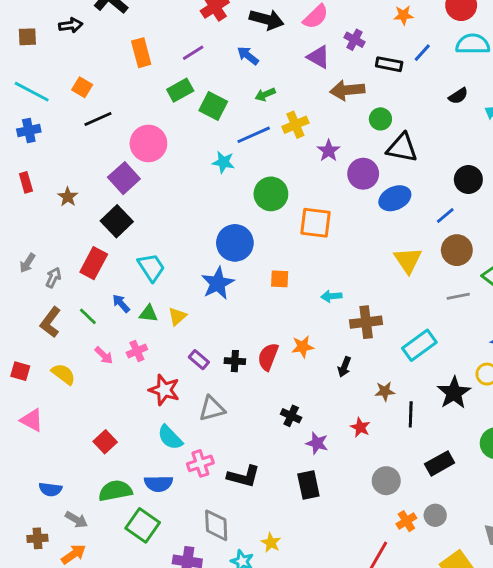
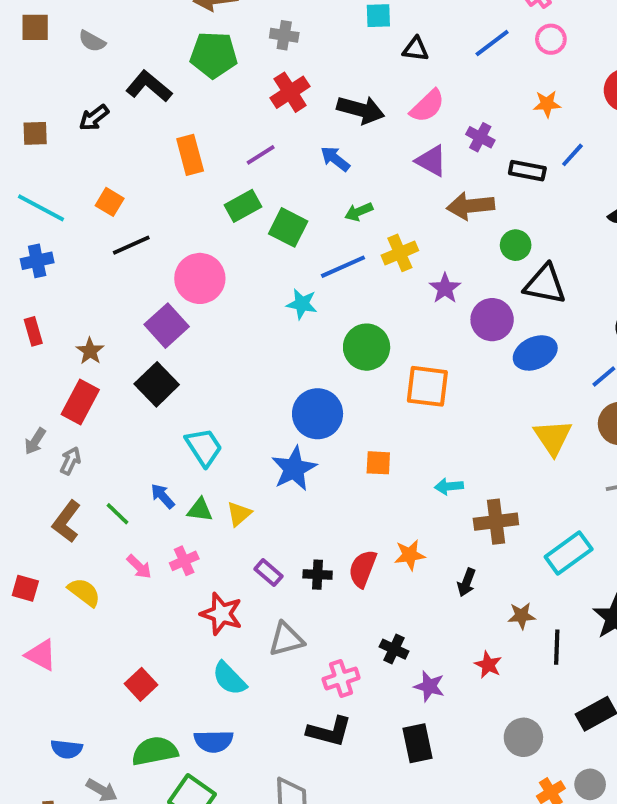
black arrow: (71, 25) -> (94, 118), turned 150
red rectangle: (94, 263) -> (80, 402), moved
pink cross: (200, 463) -> (341, 678), moved

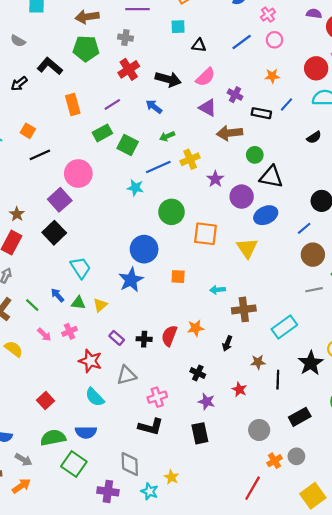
yellow triangle: (553, 437) -> (247, 248), moved
black cross: (394, 649) -> (198, 373), moved

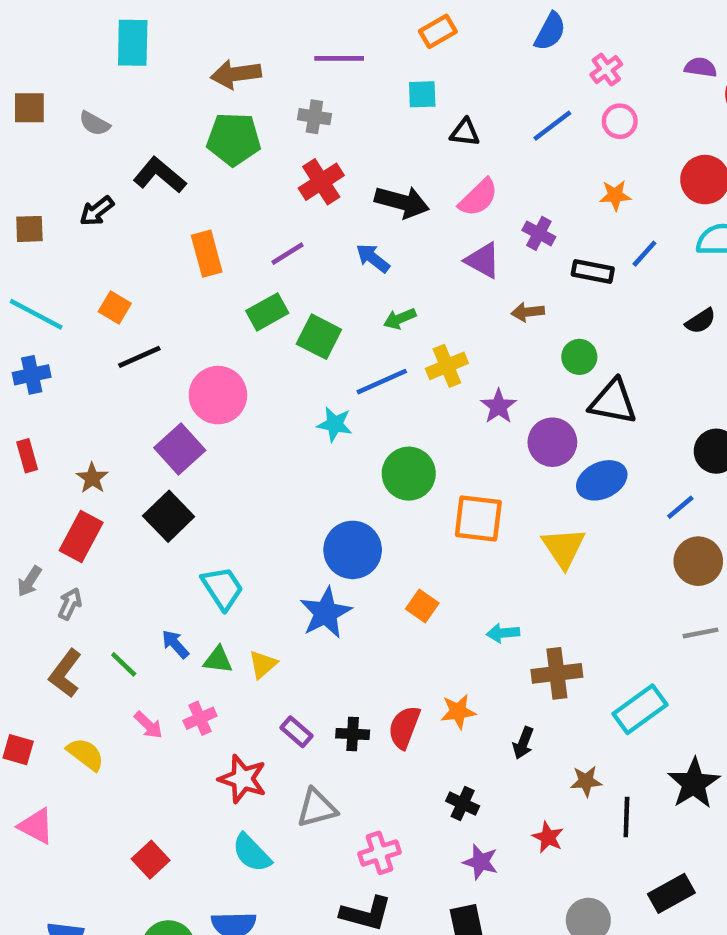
brown arrow: (230, 133) -> (528, 312), size x0.6
orange square: (178, 277) -> (422, 606), turned 32

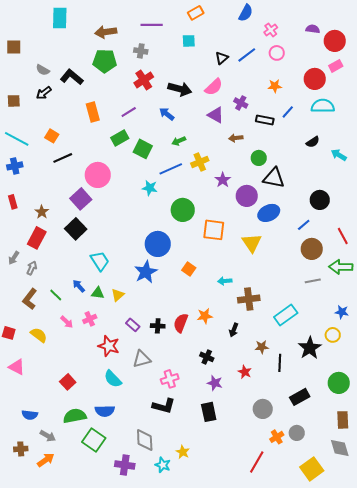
gray semicircle: (94, 123) -> (43, 70), moved
black triangle: (465, 132) -> (222, 58), moved, turned -48

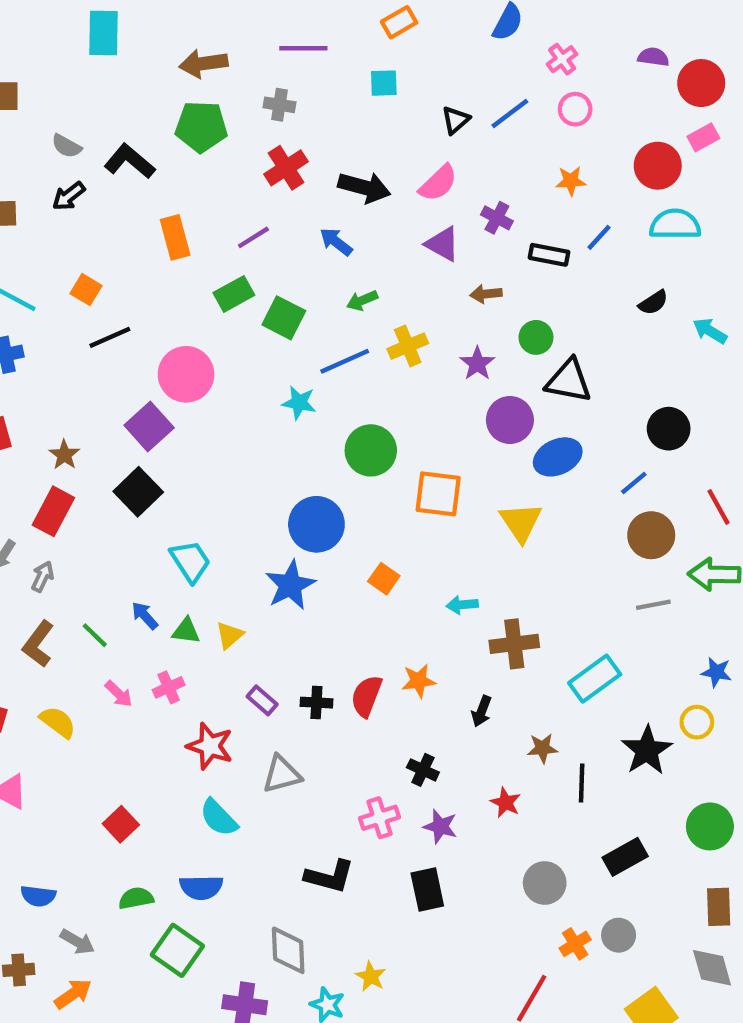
purple star: (223, 180) -> (477, 363), moved
pink cross: (170, 379) -> (379, 818), moved
green semicircle: (75, 416) -> (136, 898), size x0.7

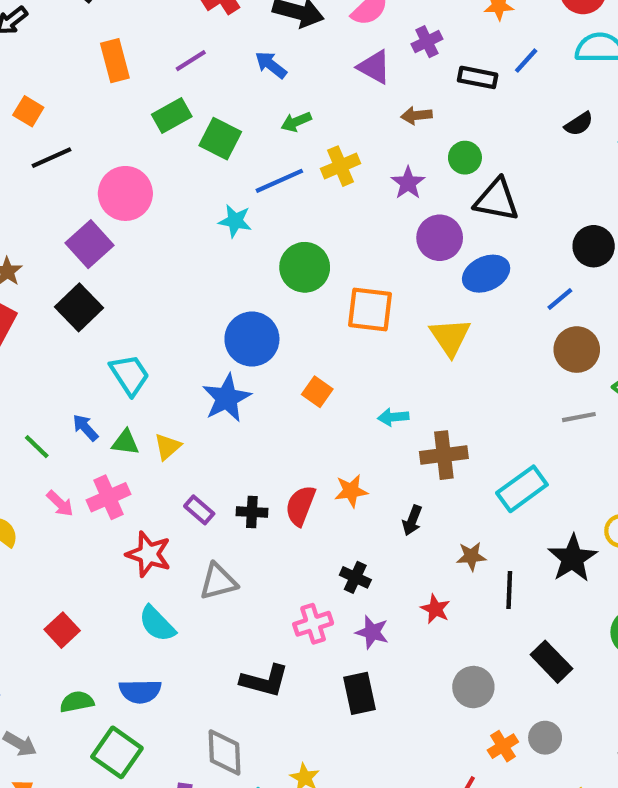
purple cross: (497, 218) -> (427, 42), turned 36
pink cross: (169, 687) -> (108, 497), size x1.4
black rectangle: (625, 857) -> (551, 662), turned 75

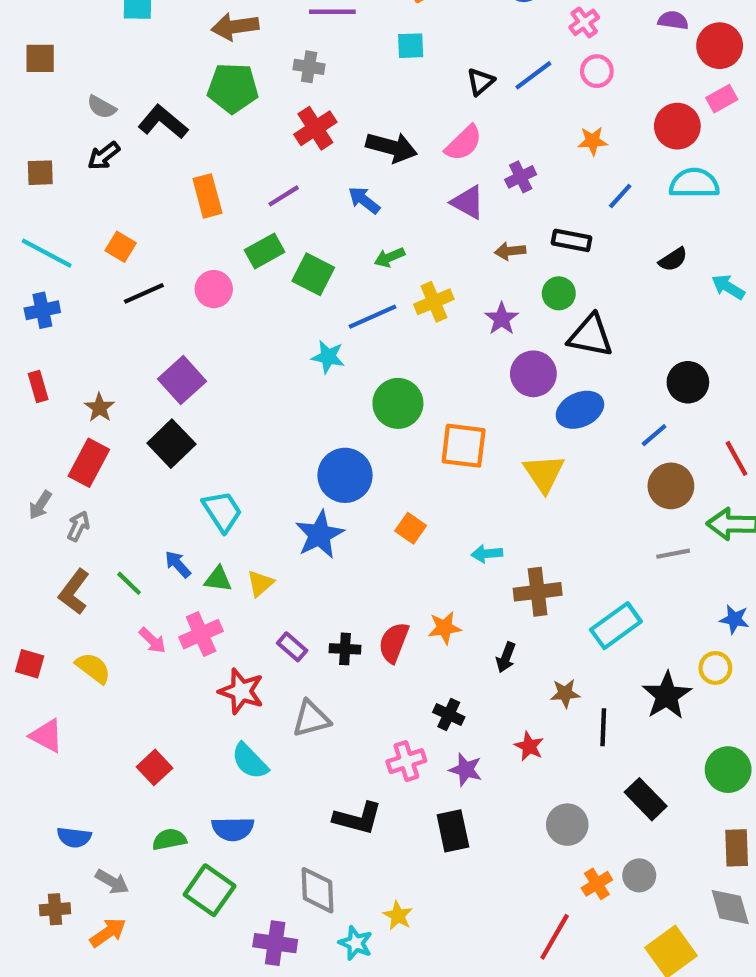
black rectangle: (478, 77) -> (571, 240), moved
pink circle: (125, 193) -> (214, 289), moved, size x0.7

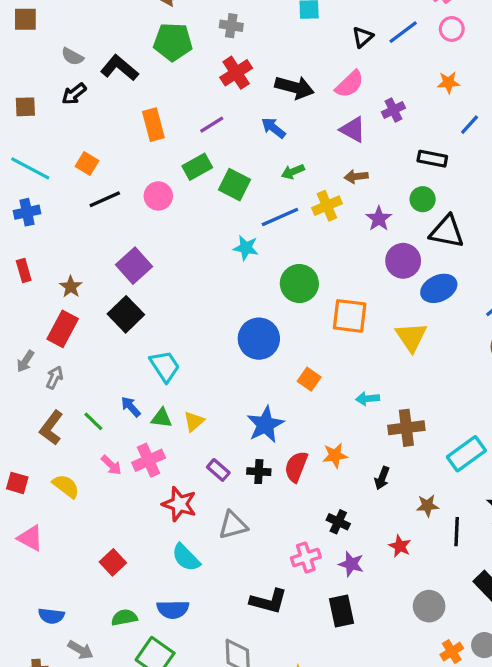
brown arrow: (510, 251) -> (356, 176), moved
blue star: (320, 535) -> (265, 425), moved

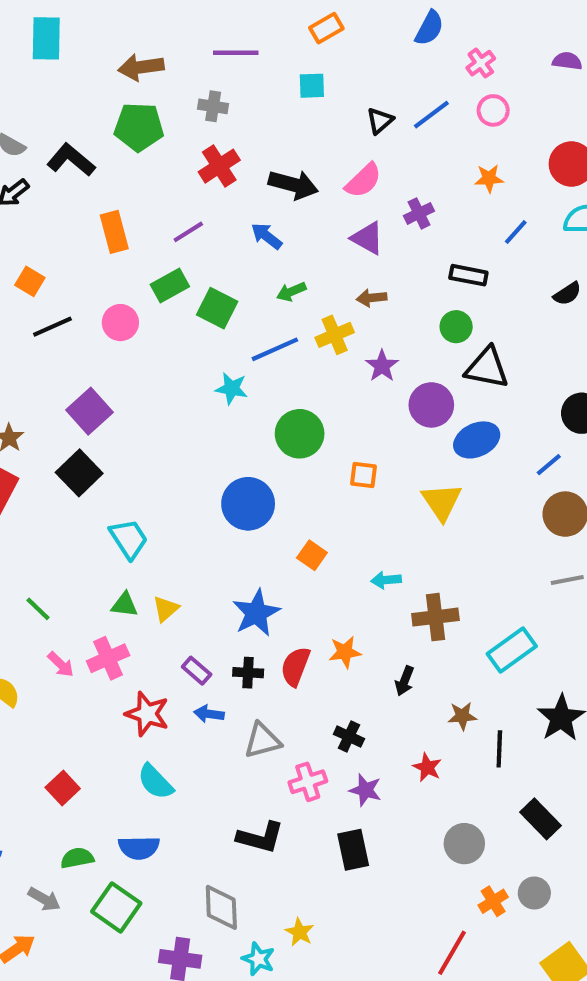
purple star: (379, 219) -> (382, 366), moved
orange square: (350, 316) -> (363, 475), size x0.6
blue arrow: (131, 407) -> (209, 714), moved, turned -40
gray triangle: (233, 525) -> (262, 741), moved
gray arrow: (80, 650) -> (44, 899), moved

